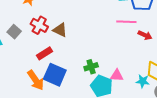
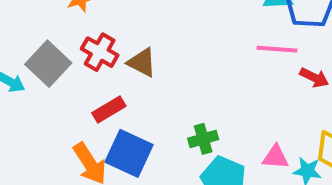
gray square: (14, 32) -> (48, 64), size x1.5
pink triangle: (117, 75) -> (275, 157), moved

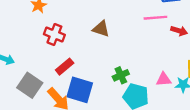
brown triangle: (142, 62) -> (101, 29), moved
gray square: (48, 64) -> (30, 85), moved

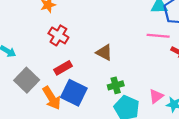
brown triangle: (101, 29) -> (104, 52), moved
pink triangle: (164, 79) -> (156, 96), turned -42

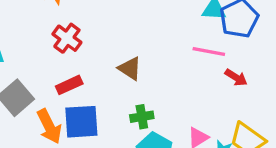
blue square: (74, 93) -> (81, 122), turned -35

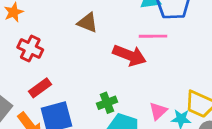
brown triangle: (130, 68) -> (87, 23), moved
red arrow: (236, 77) -> (130, 55), moved, size x1.6

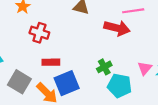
red rectangle: (40, 88) -> (51, 62), turned 42

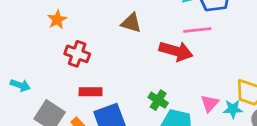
green cross: (104, 67) -> (158, 100), turned -32

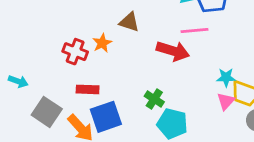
orange star: (57, 20) -> (102, 43), moved
pink triangle: (210, 103) -> (226, 101), moved
cyan star: (233, 109) -> (226, 77), moved

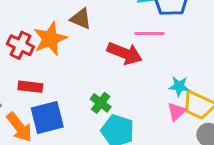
orange star: (102, 43) -> (50, 39), size x1.6

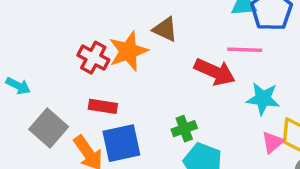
cyan star: (179, 86) -> (263, 99), moved, size x1.4
green cross: (101, 103) -> (184, 129), turned 30

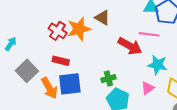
cyan arrow: (18, 86) -> (11, 44), turned -88
pink triangle: (273, 142) -> (148, 88), moved

